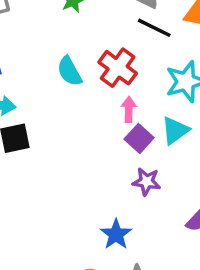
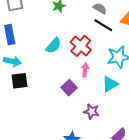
cyan semicircle: (69, 71) -> (53, 46), turned -114
purple square: (139, 138) -> (69, 88), moved

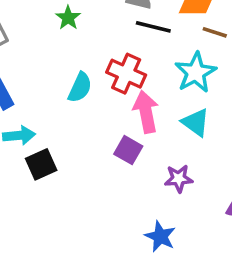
pink arrow: (85, 70) -> (146, 112), size x1.6
cyan triangle: (110, 84) -> (196, 123), turned -36

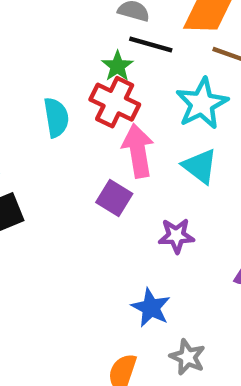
green star: (68, 18) -> (117, 66), moved
cyan semicircle: (80, 87) -> (56, 117), turned -36

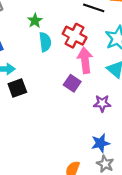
green star: (117, 66) -> (35, 21), moved
blue star: (151, 308) -> (100, 143), moved, turned 30

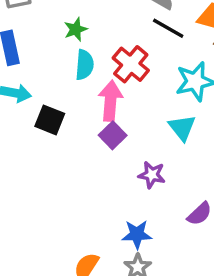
pink arrow: (85, 60) -> (110, 101), moved
black square: (17, 88) -> (50, 120), moved, turned 30

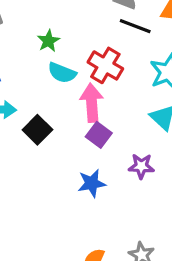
cyan semicircle: (85, 65) -> (62, 73), turned 116
black square: (50, 120) -> (37, 130), turned 32
blue star: (137, 234) -> (92, 183), moved

